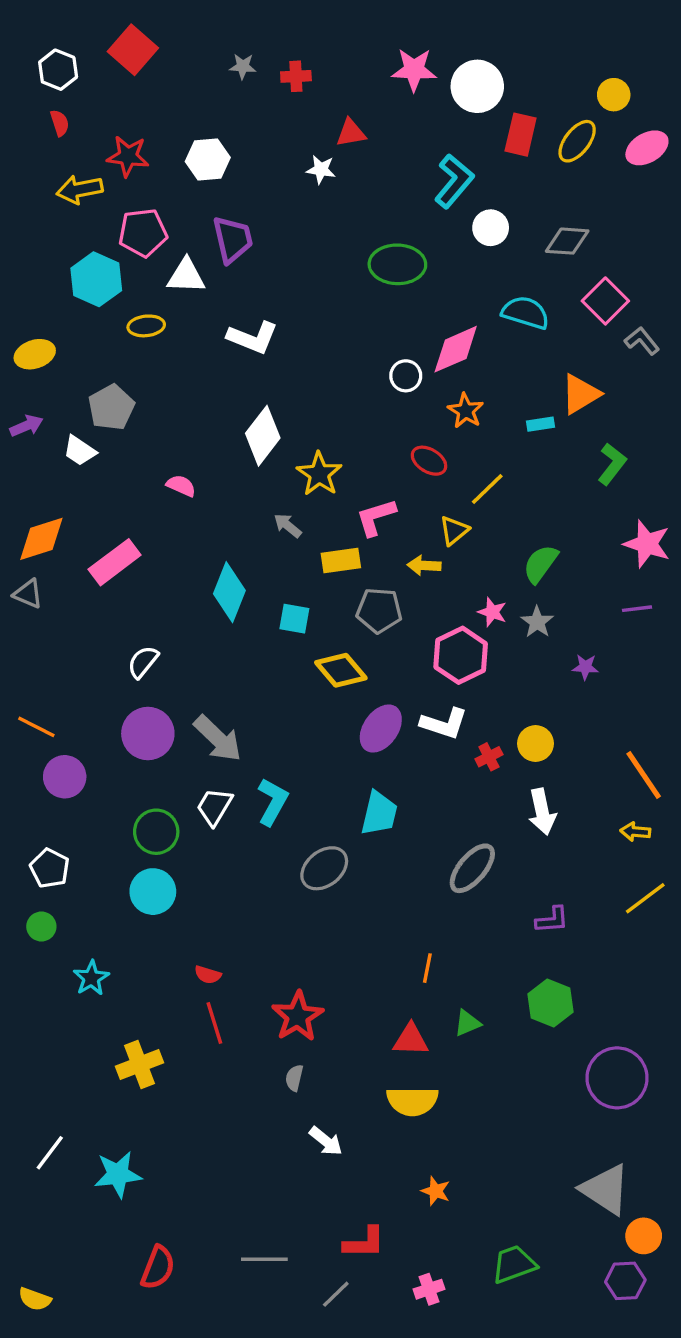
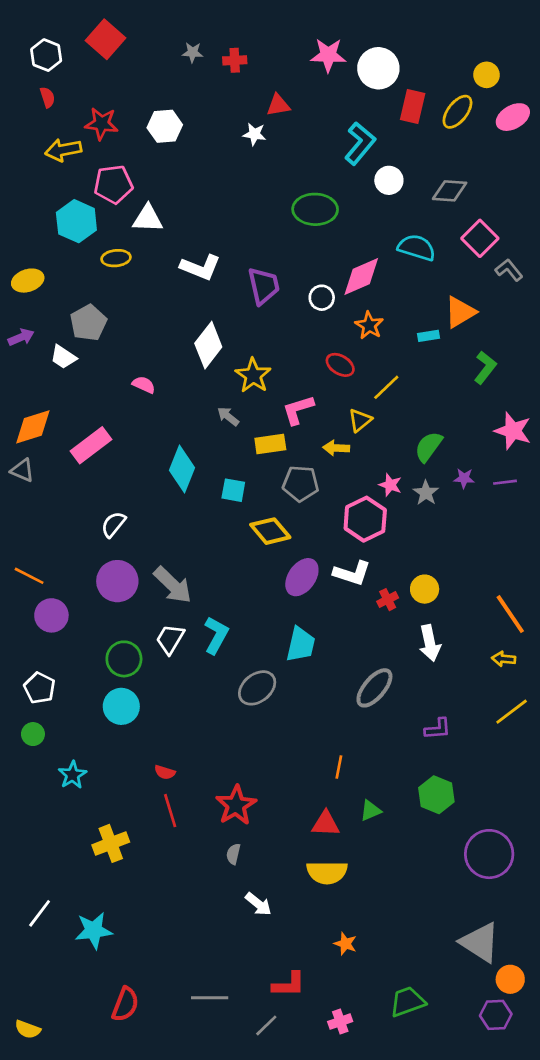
purple trapezoid: (233, 239) -> (264, 286), moved
purple star: (585, 667) -> (464, 478), moved

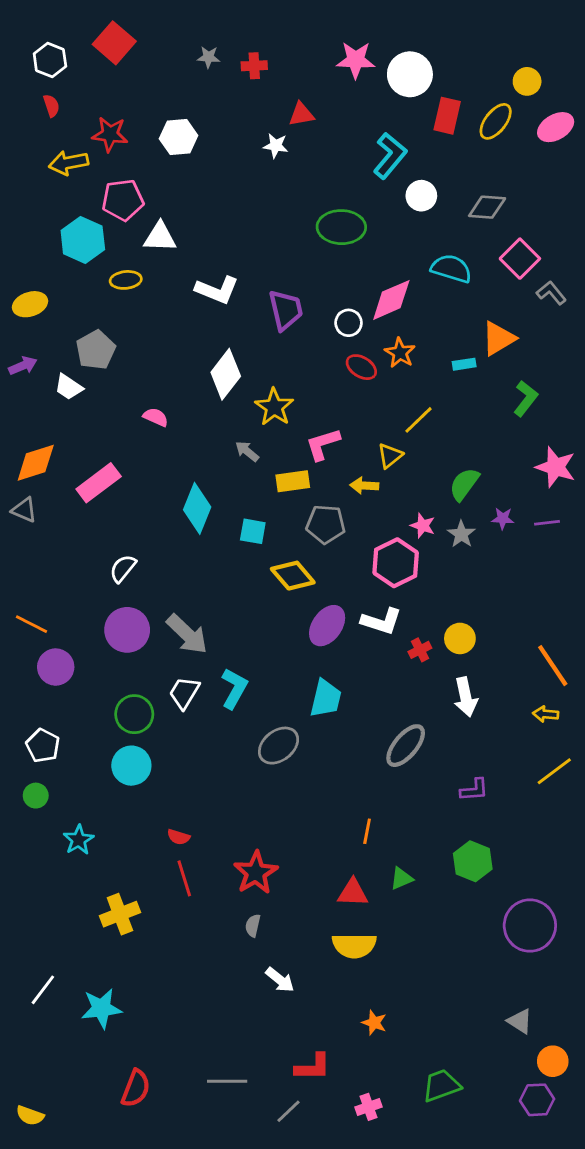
red ellipse: (340, 365) -> (361, 367), moved
gray triangle: (480, 942) -> (520, 1021), size x0.6

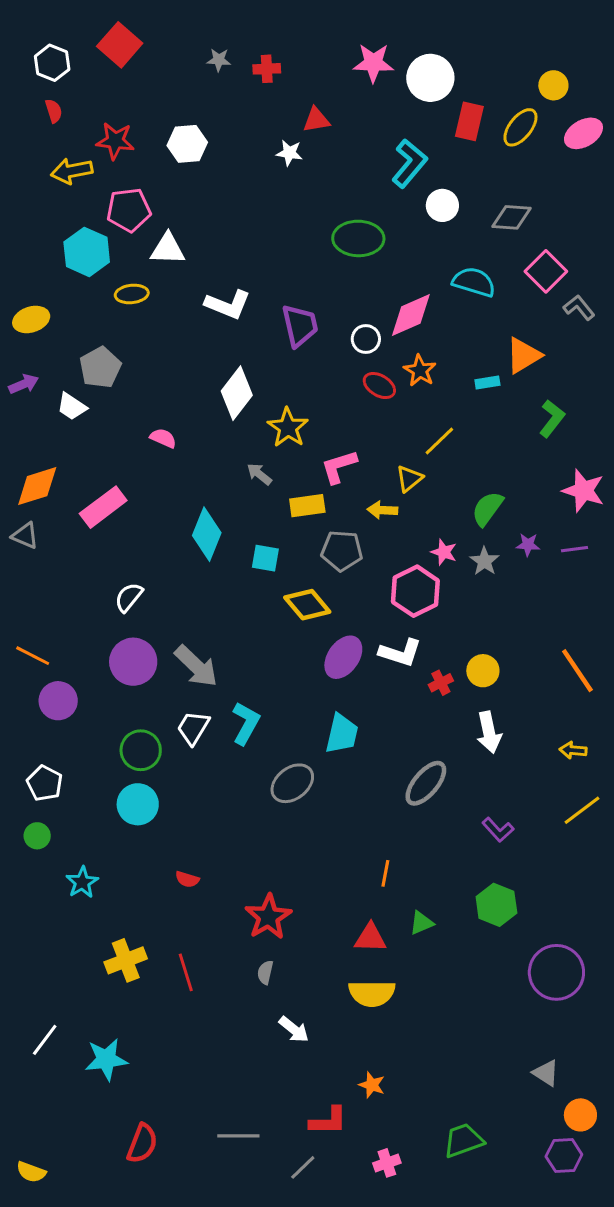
orange line: (553, 666) -> (577, 671), moved
purple L-shape: (474, 790) -> (498, 830), turned 52
red line: (184, 878) -> (186, 972), moved
orange star: (374, 1023) -> (372, 1085), moved

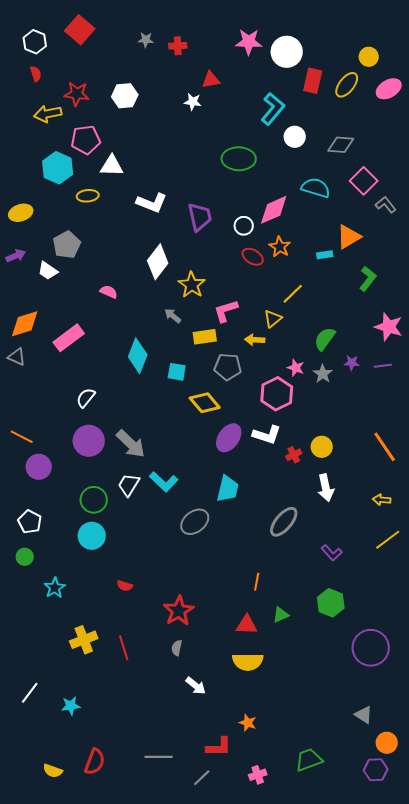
cyan L-shape: (246, 723) -> (164, 482), turned 104
cyan star: (106, 1059) -> (71, 706), size x0.7
yellow semicircle: (31, 1172) -> (53, 771), moved

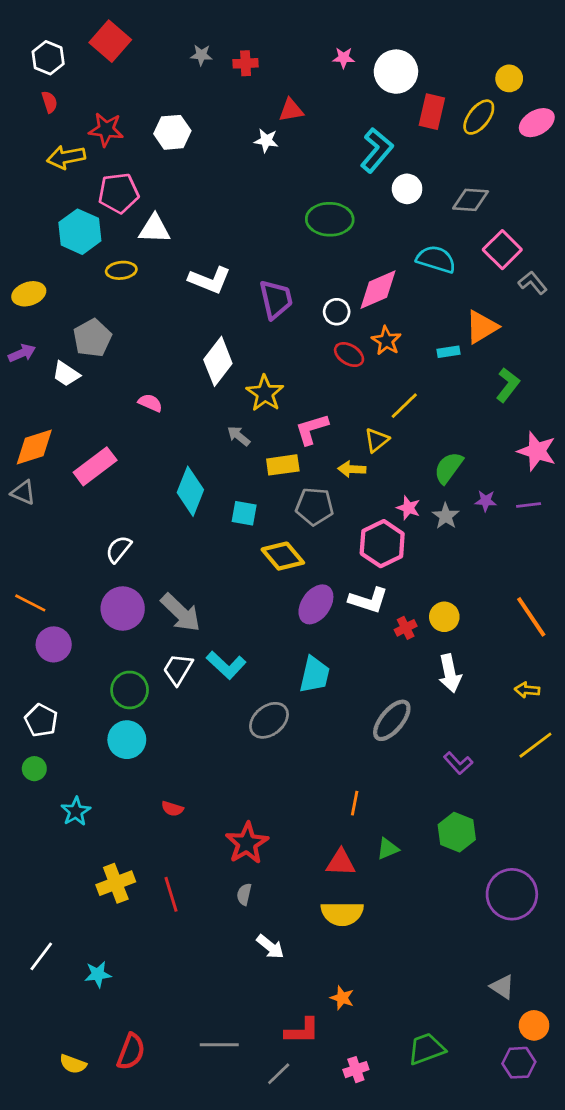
pink star: (249, 42) -> (344, 58), size x0.6

